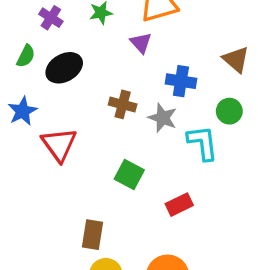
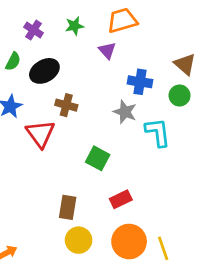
brown cross: (123, 104) -> (66, 105), moved
green circle: (229, 111) -> (180, 96), moved
red rectangle: (179, 205) -> (121, 199), moved

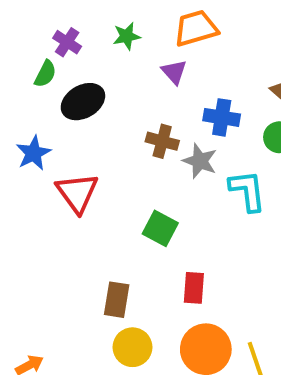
green semicircle: (13, 61) -> (45, 74), moved
brown cross: (66, 105) -> (162, 141), moved
red rectangle: (121, 199) -> (194, 288), turned -60

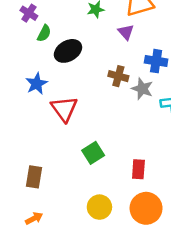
purple cross: (67, 42) -> (29, 13), moved
green square: (160, 228) -> (93, 153), moved, turned 30
brown rectangle: (117, 300) -> (34, 177), moved

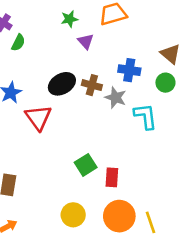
purple triangle: (126, 32) -> (86, 41), moved
black ellipse: (68, 51) -> (62, 84), moved
green square: (93, 153) -> (86, 165), moved

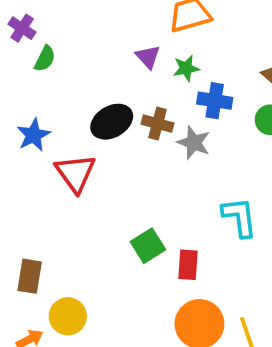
green star: (69, 19) -> (186, 68), moved
cyan L-shape: (146, 116) -> (240, 217), moved
yellow circle: (73, 215) -> (68, 316), moved

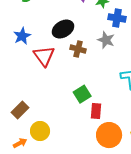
brown cross: (157, 124) -> (78, 49), moved
red rectangle: (188, 265) -> (96, 111), moved
brown rectangle: (30, 276) -> (20, 110), turned 36

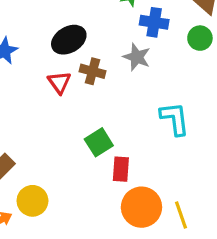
red triangle: (44, 56) -> (59, 82), moved, size x0.7

